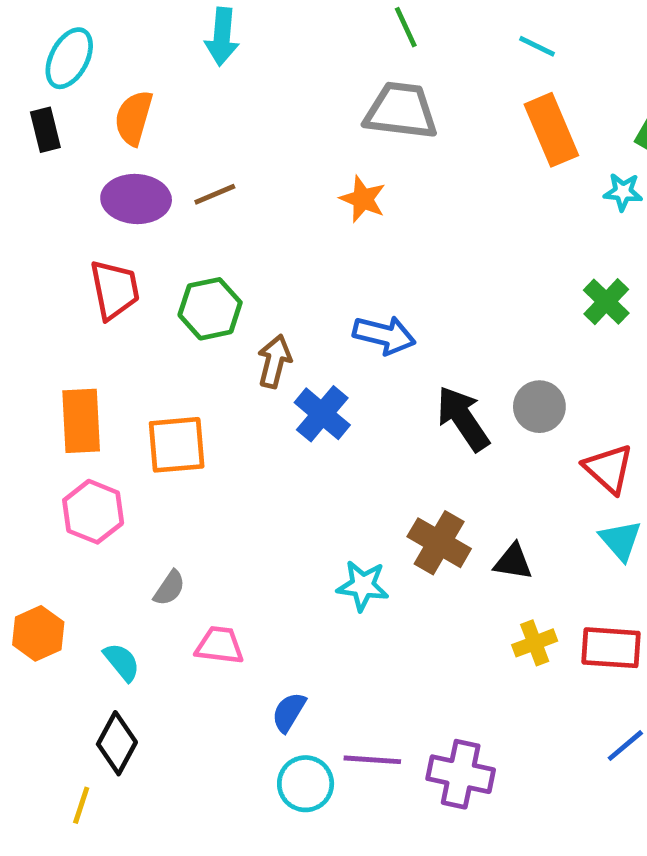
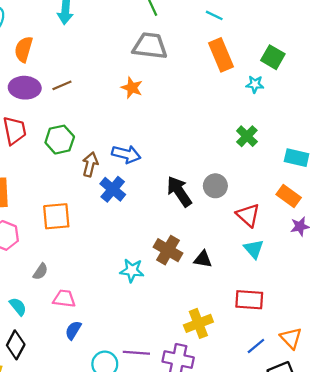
blue arrow: (384, 335) -> (126, 154), moved
orange square: (177, 445) -> (56, 216), moved
yellow cross: (535, 643) -> (198, 323), moved, size x1.4
blue semicircle: (289, 712) -> (73, 330), moved

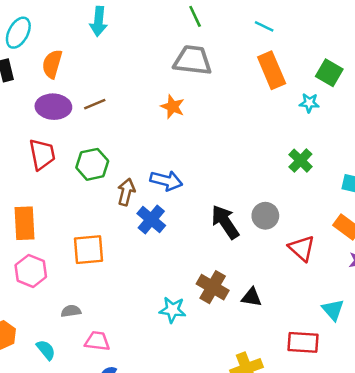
cyan triangle: (254, 249) -> (333, 310), moved
gray semicircle: (40, 272) -> (71, 311), turned -132

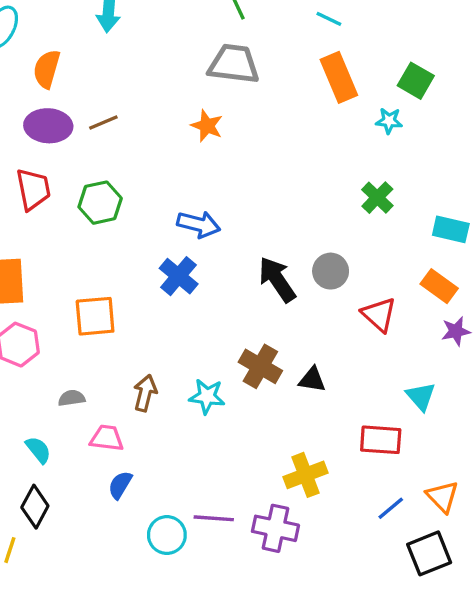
brown arrow: (126, 192) -> (145, 393), moved

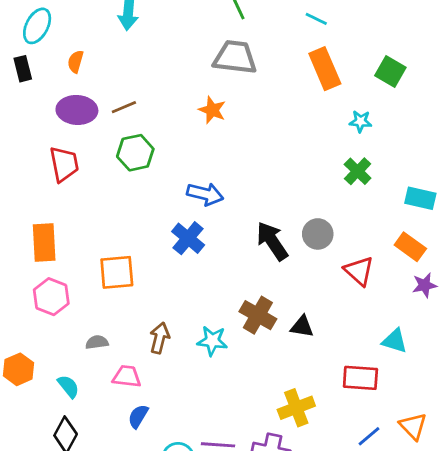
orange semicircle: (47, 69) -> (75, 62), size x0.7
cyan star: (389, 121) -> (360, 121), moved
green hexagon: (100, 203) -> (135, 153), moved
cyan triangle: (421, 396) -> (395, 341), turned -32

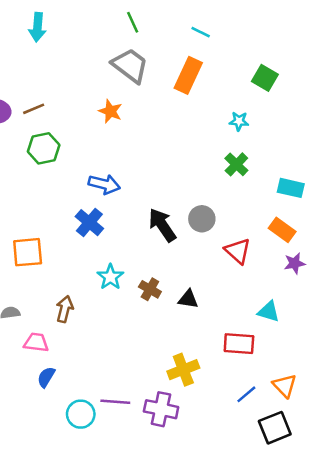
gray trapezoid: (235, 57) -> (130, 66), turned 30
orange rectangle: (325, 69) -> (188, 75), moved, turned 48
brown cross: (258, 315) -> (150, 289), size x0.7
cyan star: (212, 341) -> (110, 277), moved, turned 30

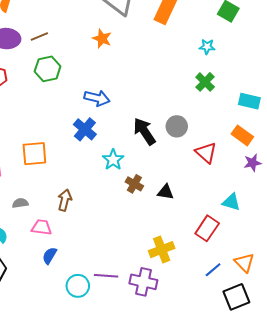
cyan star: (110, 277) -> (113, 160), moved
red rectangle: (239, 344) -> (207, 228), turned -60

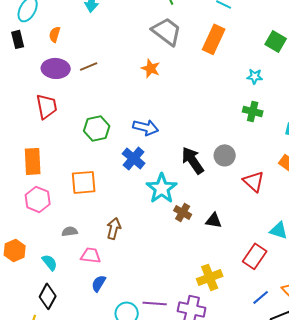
green hexagon: (48, 69) -> (97, 128), moved
green cross: (205, 82) -> (253, 111), turned -30
cyan star: (113, 160) -> (162, 188), size x1.4

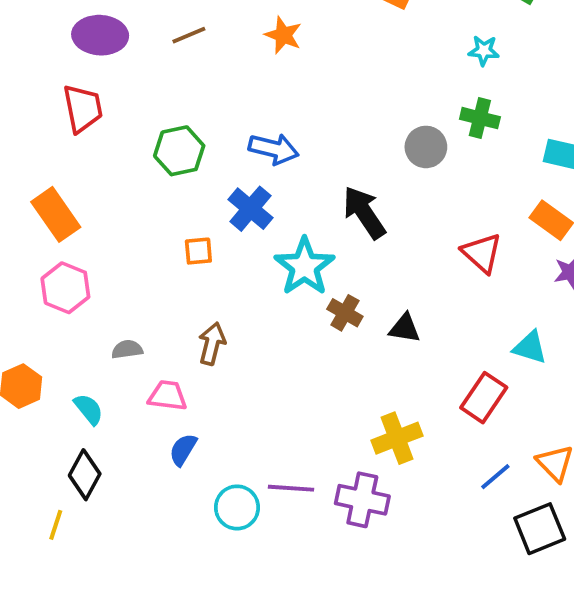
brown line: (89, 66) -> (189, 35), moved
gray circle: (225, 155) -> (426, 147), moved
orange rectangle: (33, 161) -> (56, 214), turned -32
orange square: (84, 182) -> (198, 251), moved, size x0.6

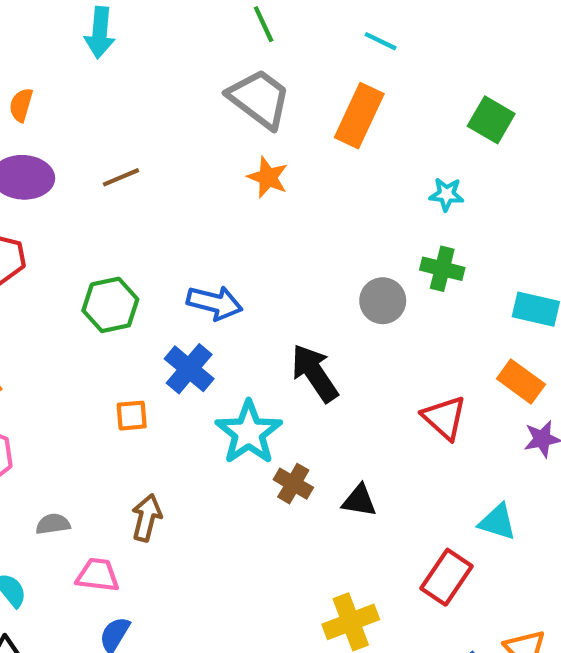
orange star: (283, 35) -> (268, 177), moved

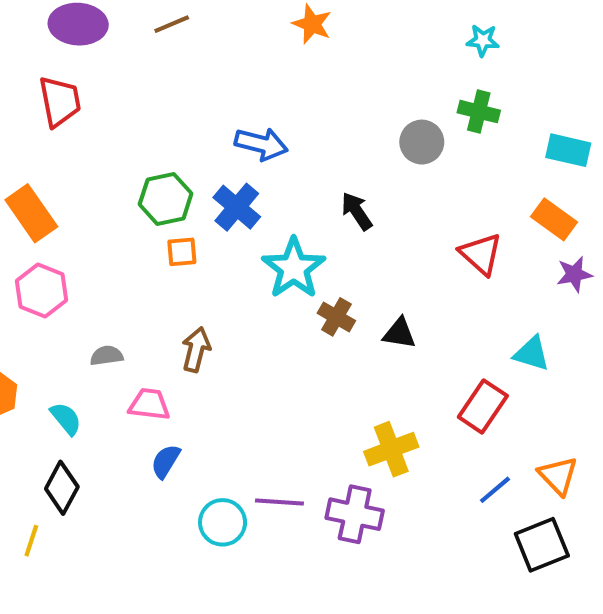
green hexagon: (110, 305) -> (166, 199), moved
black arrow: (315, 373) -> (357, 211), size x0.7

